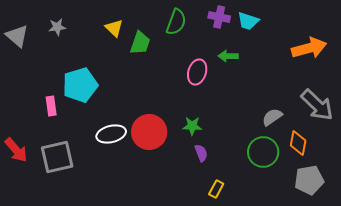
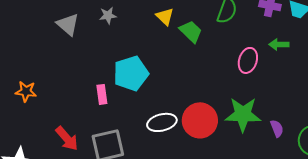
green trapezoid: (140, 43) -> (191, 31), turned -65
green star: (192, 126) -> (243, 114), size x1.8
purple semicircle: (201, 153) -> (277, 128), moved

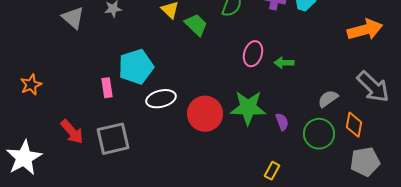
green arrow: (279, 44) -> (284, 63), moved
orange star: (26, 91) -> (31, 85), turned -30
white ellipse: (162, 122) -> (161, 99), moved

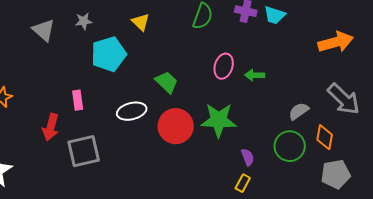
green trapezoid: (196, 25) -> (167, 82), moved
cyan pentagon: (136, 67) -> (109, 54), moved
purple semicircle: (282, 122) -> (248, 157), moved
red arrow: (72, 132) -> (51, 127), moved, turned 56

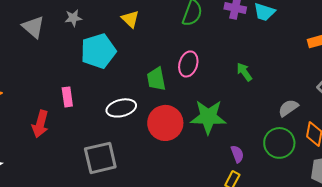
pink ellipse: (224, 66) -> (188, 64), moved
green arrow: (255, 75) -> (244, 72), turned 54
green trapezoid: (167, 82) -> (156, 79), turned -145
gray square: (84, 151) -> (100, 158), moved

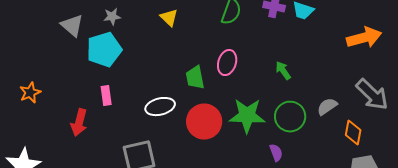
cyan pentagon: (98, 51) -> (104, 50), moved
green circle: (279, 143) -> (290, 117), moved

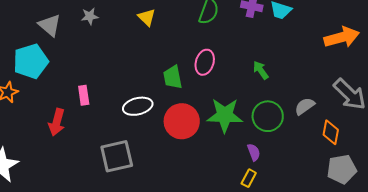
cyan pentagon: (104, 50) -> (31, 61), moved

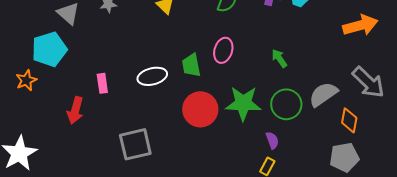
white ellipse: (138, 106) -> (152, 76), moved
gray semicircle: (305, 106) -> (323, 94), size x1.4
gray pentagon: (342, 169) -> (344, 157), moved

